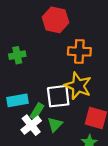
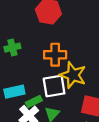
orange cross: (79, 51) -> (55, 55), moved
green rectangle: (37, 111) -> (34, 102), turned 35

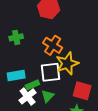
orange cross: (55, 55) -> (53, 45), turned 30
yellow star: (73, 75) -> (67, 64), turned 30

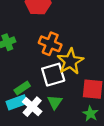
cyan rectangle: (16, 76) -> (17, 102), moved
green rectangle: (32, 85) -> (22, 88), moved

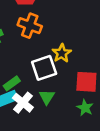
orange cross: (50, 44) -> (30, 26), moved
yellow star: (70, 61) -> (62, 53), size x0.7

